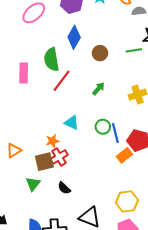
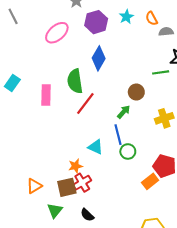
brown circle: (100, 53) -> (136, 92), moved
blue line: (115, 133) -> (118, 135), moved
orange triangle: (14, 150) -> (34, 186), moved

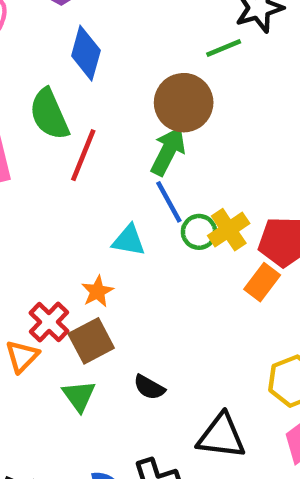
brown circle: (136, 92) -> (184, 103), size x1.6
green arrow: (124, 112) -> (168, 151), size x1.5
yellow cross: (164, 118) -> (229, 230), moved
red cross: (82, 183) -> (49, 322), moved

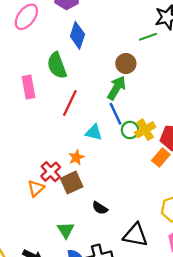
brown circle: (184, 103) -> (126, 64), size x0.7
red line: (83, 155) -> (70, 103), moved
green triangle: (79, 396) -> (66, 230), moved

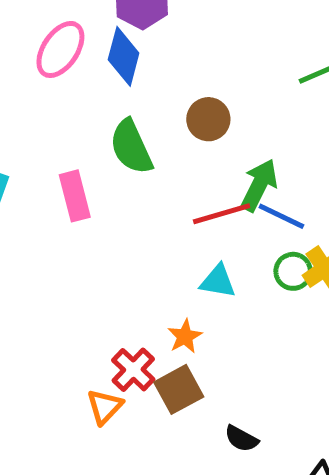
blue diamond: (77, 35) -> (124, 56), moved
brown circle: (126, 64) -> (208, 119), moved
red line: (70, 103) -> (222, 214), moved, turned 52
blue line: (115, 114) -> (281, 216), moved, turned -35

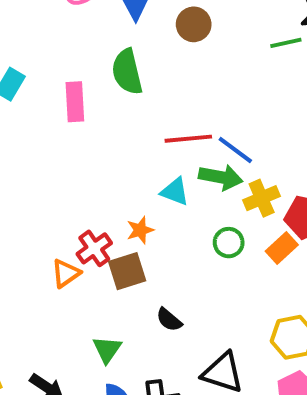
brown circle: (208, 119) -> (194, 24), moved
green arrow: (259, 185) -> (221, 177), moved, turned 63
green circle: (293, 271) -> (229, 243), moved

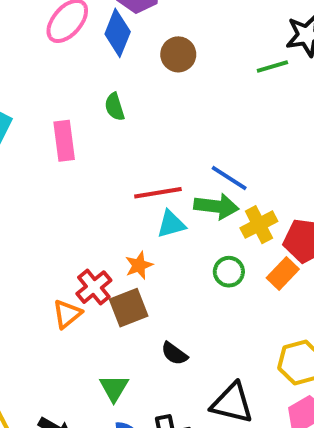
green semicircle: (127, 72) -> (115, 107), size x0.6
red line: (188, 139) -> (158, 193), moved
cyan triangle: (175, 192) -> (171, 224), turned -32

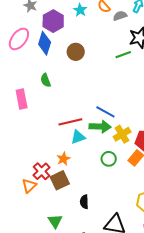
black semicircle: (174, 354) -> (84, 202), turned 56

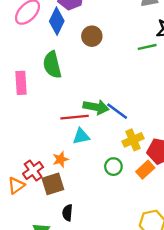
green semicircle: (46, 80) -> (52, 65), size x1.6
green arrow: (100, 127) -> (96, 107), moved
black semicircle: (84, 202) -> (67, 213), moved

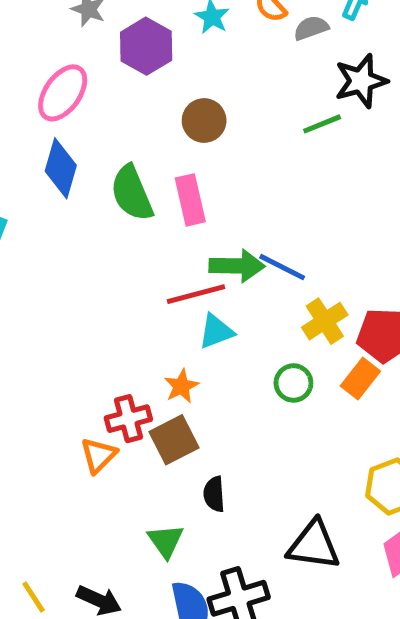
blue diamond: (57, 21) -> (61, 168), moved
pink rectangle: (21, 83) -> (190, 200), moved
red cross: (33, 170) -> (128, 419), turned 30

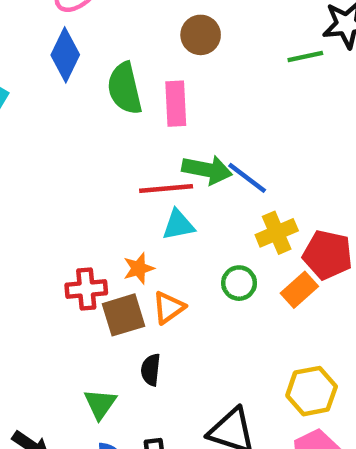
orange triangle: (99, 455) -> (169, 308), moved

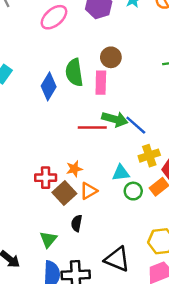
brown circle: (201, 35) -> (111, 57), moved
blue diamond: (65, 55) -> (49, 86), moved
cyan triangle: (178, 225) -> (121, 173), moved
green circle: (239, 283) -> (133, 191), moved
brown square: (123, 315) -> (64, 193), turned -30

